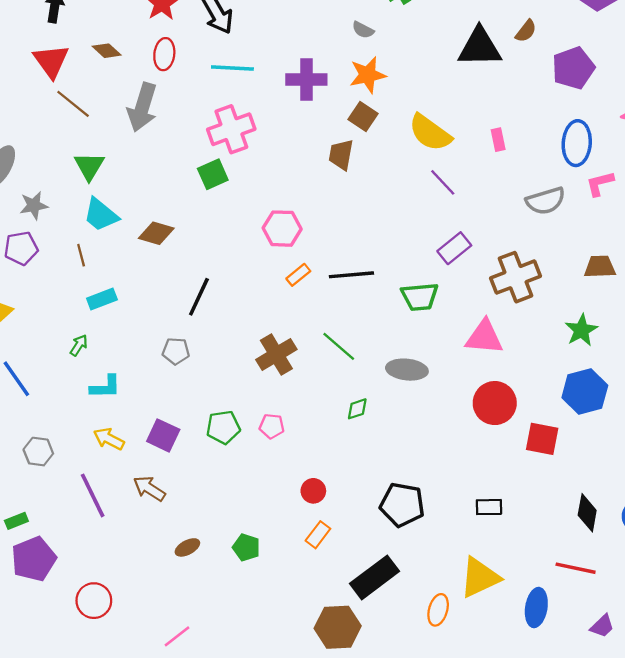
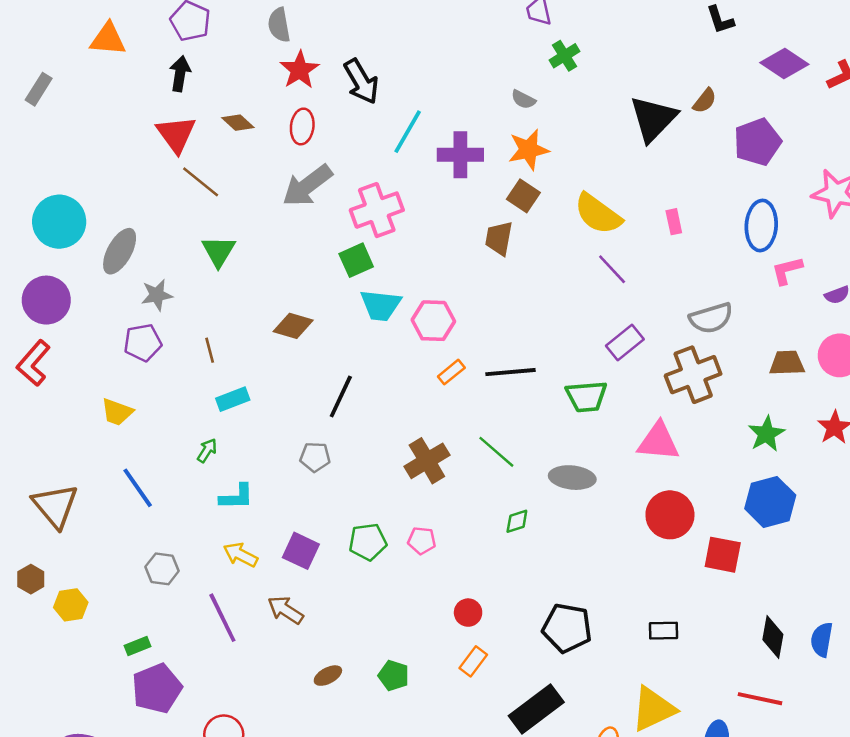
black triangle: (480, 47) -> (653, 119), turned -45
cyan line: (232, 68) -> (408, 132), moved, turned -63
gray arrow: (142, 107) -> (307, 186), moved, turned 36
gray semicircle: (546, 201) -> (711, 318), moved
cyan trapezoid: (101, 215) -> (381, 305), moved, turned -33

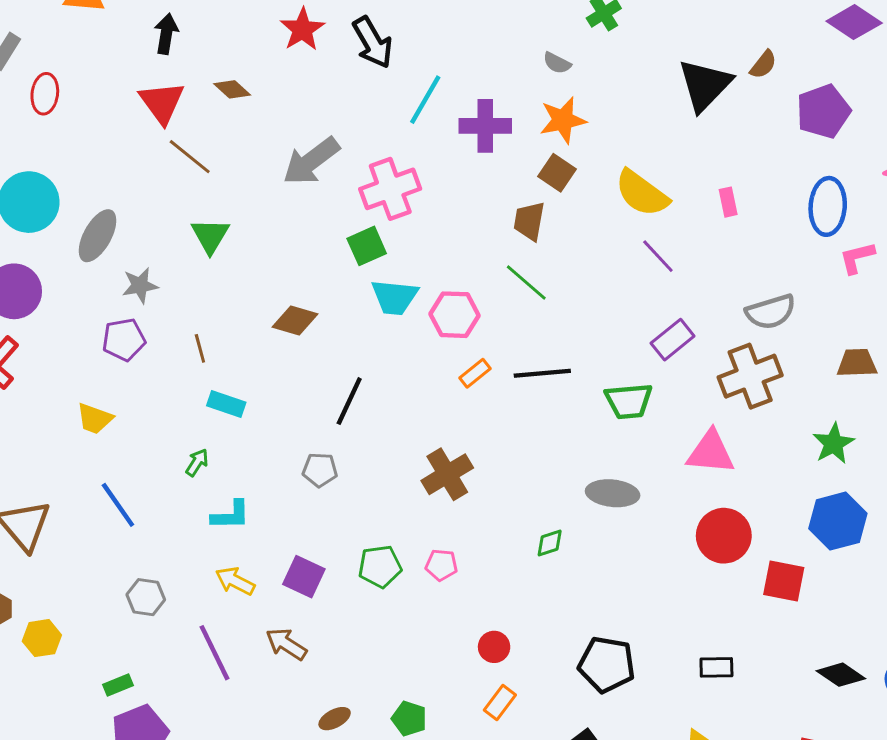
red ellipse: (302, 126) -> (45, 94), moved
cyan rectangle: (233, 399) -> (226, 404), turned 40
green line: (496, 452) -> (526, 283), moved
black diamond: (773, 637) -> (841, 675), turned -66

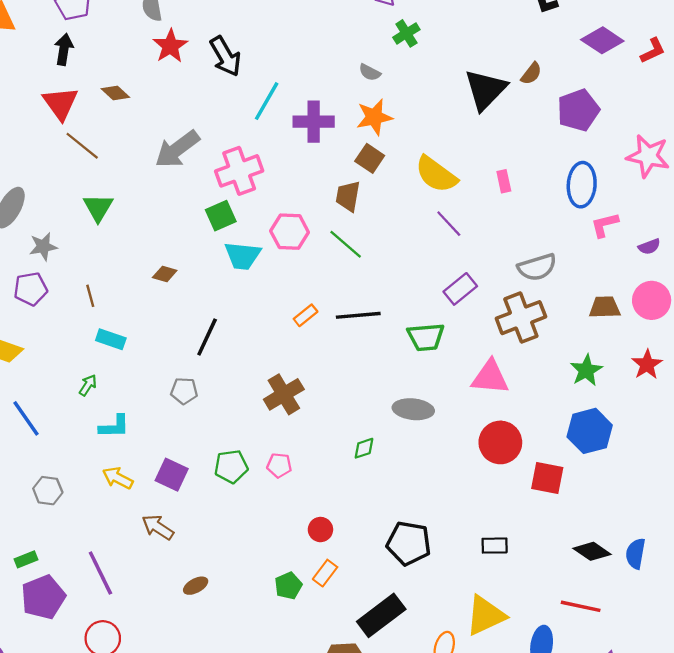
pink hexagon: (455, 315) -> (290, 232), moved
brown diamond: (295, 321) -> (165, 274), size x0.7
purple line: (215, 653) -> (100, 573), moved
green pentagon: (409, 719) -> (288, 586), moved, turned 30

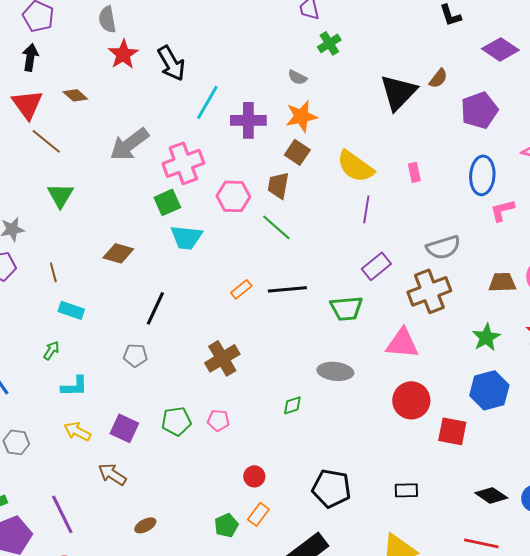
purple line: (449, 224) -> (366, 209), turned 52
pink hexagon: (290, 232) -> (233, 196), moved
brown diamond: (165, 274) -> (118, 253), size x1.4

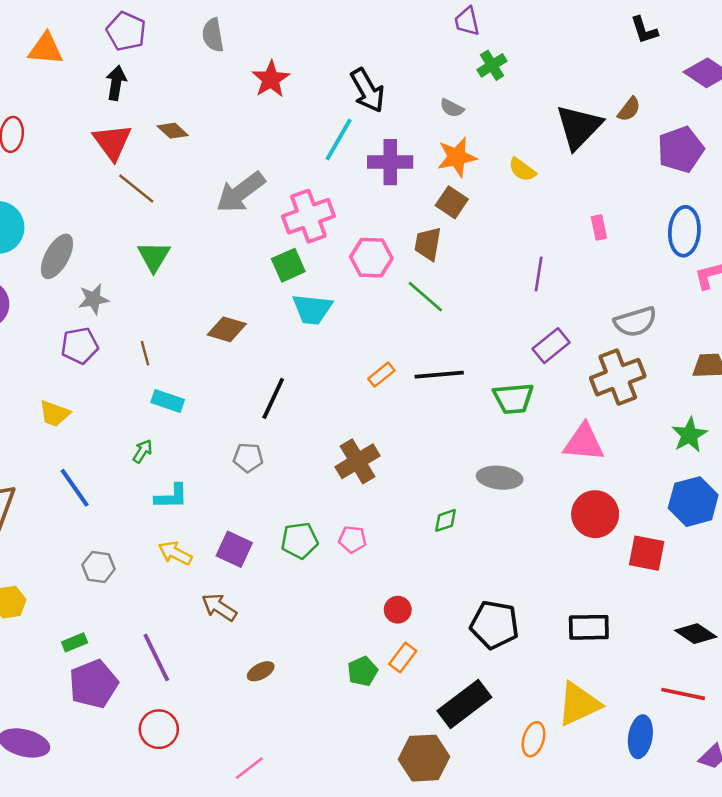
red star: (123, 54) -> (271, 79), moved
black arrow: (171, 63) -> (368, 90), moved
yellow semicircle: (355, 166) -> (522, 170), moved, size x0.6
black rectangle: (406, 490) -> (589, 627), size x1.4

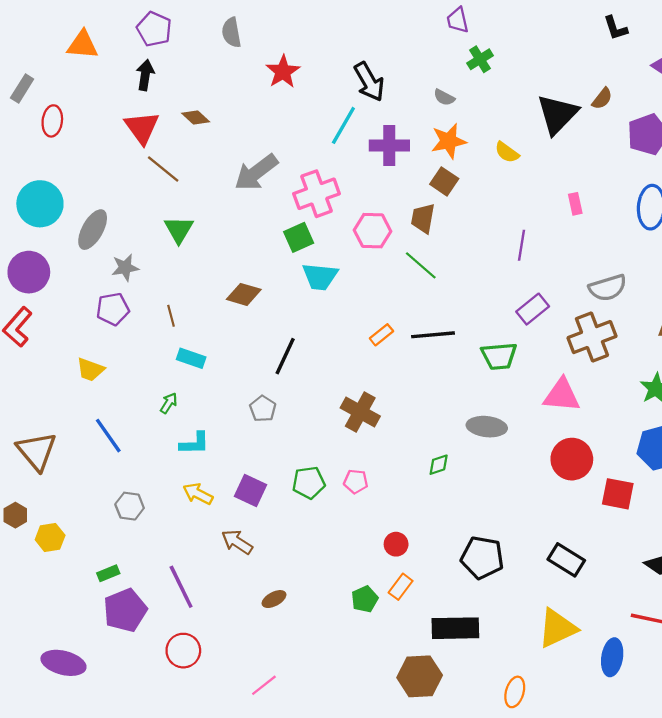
gray pentagon: (248, 458) -> (263, 409), turned 30
brown cross: (357, 461) -> (360, 412), turned -30
black rectangle: (589, 627) -> (566, 560), turned 33
black rectangle: (464, 704) -> (455, 628), turned 36
orange ellipse: (534, 739) -> (515, 692), moved

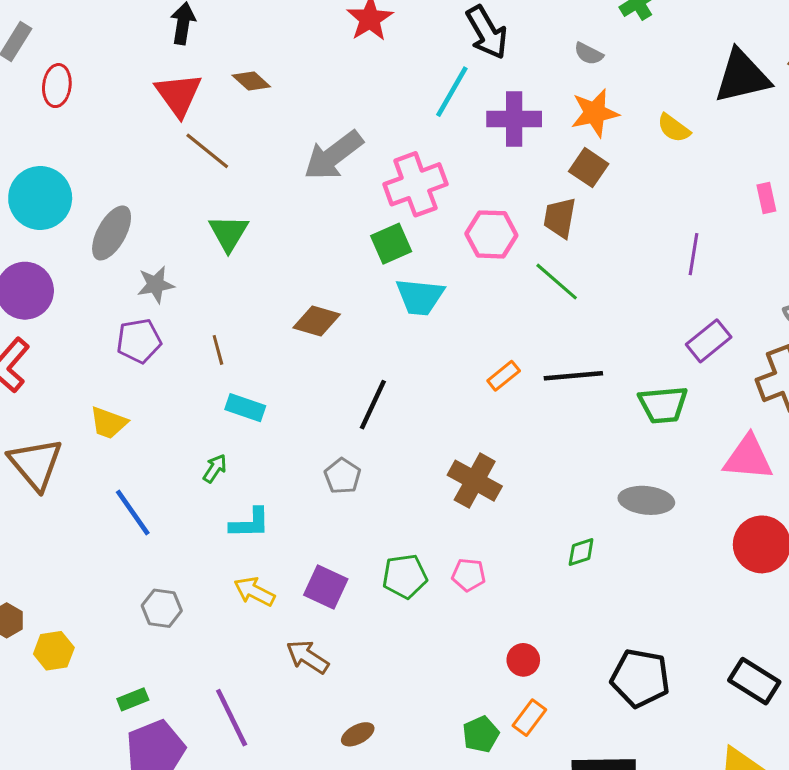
black triangle: (557, 114) -> (742, 76), turned 33
brown triangle: (37, 451) -> (36, 464), moved

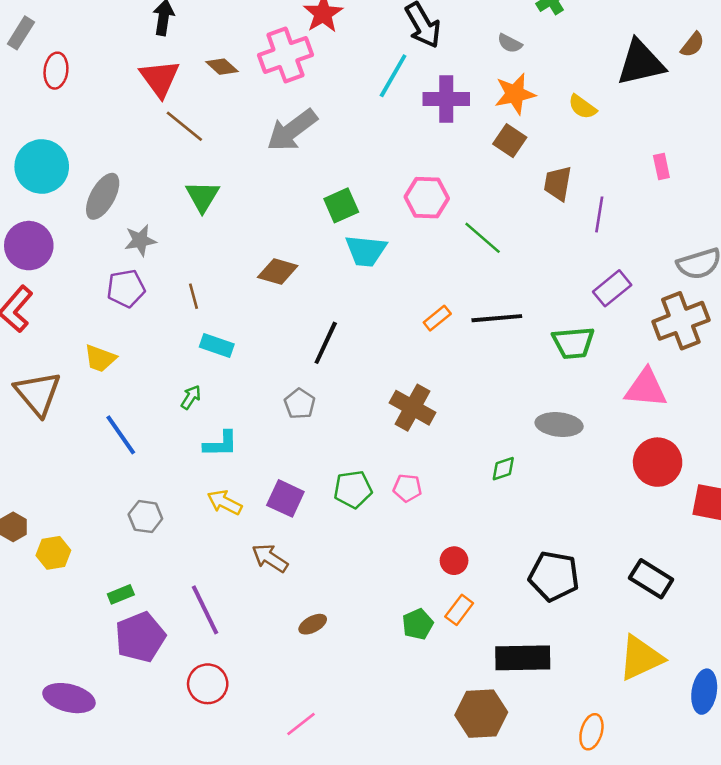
pink cross: (415, 184) -> (285, 55), moved
brown trapezoid: (560, 218) -> (558, 183), moved

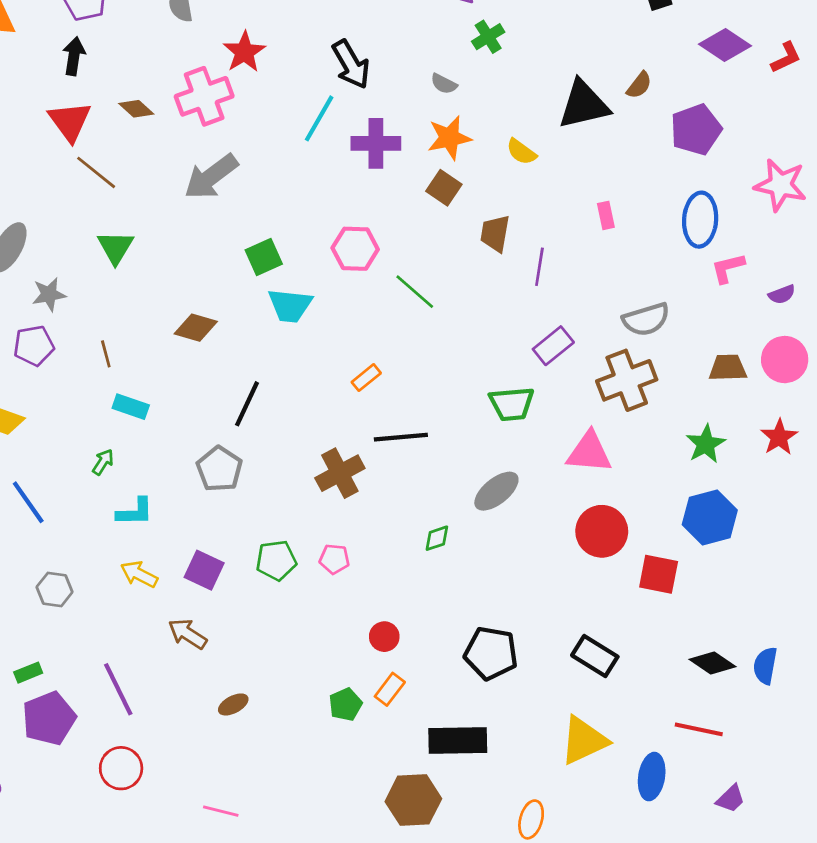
black line: (497, 318) -> (401, 437), moved
gray pentagon: (300, 404) -> (219, 469), size x1.4
brown cross: (413, 408) -> (340, 473), turned 33
gray ellipse: (559, 425) -> (496, 491), turned -45
pink line: (301, 724) -> (221, 811), turned 52

